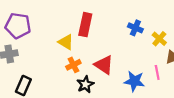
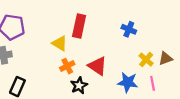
yellow cross: (159, 39) -> (146, 60), moved
pink line: (157, 72) -> (153, 83), moved

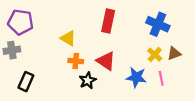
red rectangle: (79, 26) -> (108, 21), moved
blue cross: (129, 29) -> (158, 24), moved, size x1.5
orange cross: (67, 66) -> (76, 61), turned 32

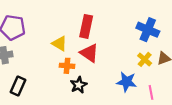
red rectangle: (108, 21) -> (86, 26), moved
red triangle: (106, 61) -> (89, 53), moved
pink line: (161, 78) -> (151, 92), moved

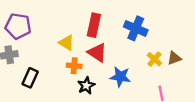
blue cross: (148, 30) -> (136, 28), moved
blue star: (127, 82) -> (120, 77), moved
black rectangle: (18, 86) -> (30, 78), moved

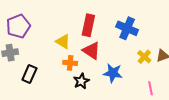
purple pentagon: (18, 26) -> (18, 26), turned -30

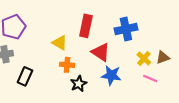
blue cross: (127, 28) -> (126, 29), turned -35
red triangle: (91, 51) -> (101, 52), moved
pink line: (150, 88) -> (150, 78), moved, turned -56

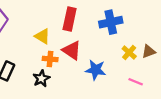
red triangle: (101, 52) -> (72, 50), moved
pink line: (150, 78) -> (136, 82), moved
black star: (79, 84) -> (41, 79), moved

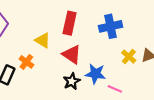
orange cross: (50, 59) -> (26, 62), moved, turned 32
black star: (41, 79) -> (72, 81), moved
pink line: (136, 82) -> (115, 89), moved

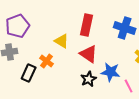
blue cross: (110, 26) -> (125, 28), turned 30
pink line: (115, 89) -> (129, 86), turned 40

